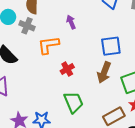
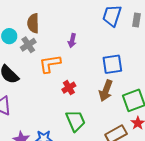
purple arrow: (71, 22) -> (72, 41), turned -144
gray cross: (27, 26) -> (28, 45), turned 35

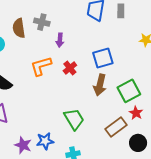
gray cross: (28, 45) -> (42, 22), moved, turned -35
red cross: (69, 88) -> (70, 68), moved

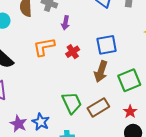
red star: (136, 113) -> (130, 112), moved
brown rectangle: (116, 127) -> (98, 107), moved
blue star: (45, 141) -> (41, 122), turned 30

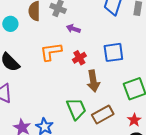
purple arrow: (65, 23) -> (73, 29), turned 96
brown arrow: (101, 72) -> (93, 81), moved, turned -30

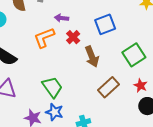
purple arrow: (73, 29) -> (61, 18), moved
green trapezoid: (76, 109) -> (52, 87), moved

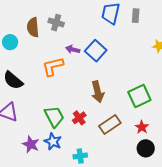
blue square: (105, 24) -> (96, 51), moved, turned -35
red cross: (73, 37) -> (79, 118), moved

